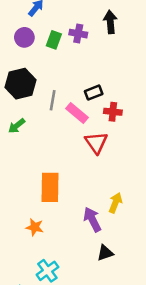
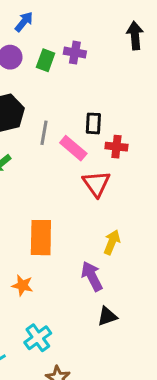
black arrow: (110, 22) -> (135, 36), moved
black rectangle: (94, 93) -> (93, 123), turned -66
yellow arrow: (115, 203) -> (112, 242), moved

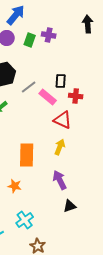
blue arrow: (24, 22) -> (16, 15), size x1.5
gray line: (44, 133) -> (29, 87), turned 42
red triangle: (96, 184) -> (63, 120), turned -30
yellow arrow: (112, 242) -> (60, 147), moved

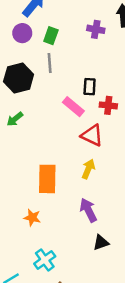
purple cross: (49, 35) -> (96, 29), moved
gray line: (29, 87) -> (50, 63), moved, turned -56

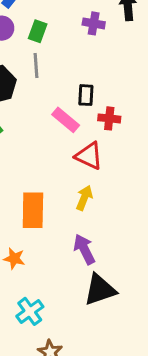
black triangle: (101, 243) -> (100, 290), size x1.6

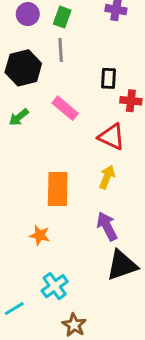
pink rectangle: (66, 120) -> (65, 108), moved

